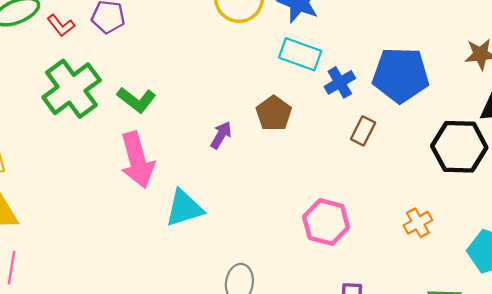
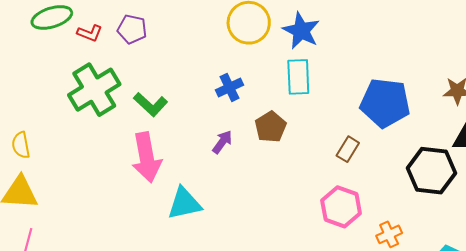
red L-shape: (61, 26) -> (90, 33), turned -35
cyan rectangle: (300, 54) -> (298, 77), turned 63
blue cross: (340, 82) -> (230, 87), moved
pink hexagon: (326, 222) -> (341, 207), moved

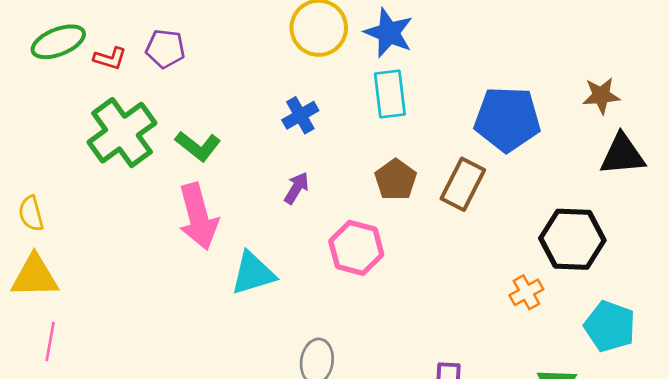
brown pentagon: (270, 127) -> (396, 180), moved
brown rectangle: (348, 149) -> (463, 184), size x1.5
black hexagon: (431, 171) -> (572, 239), moved
pink hexagon: (341, 207) -> (356, 248), moved

